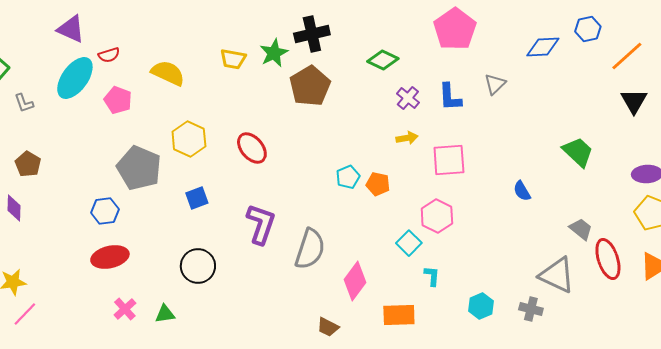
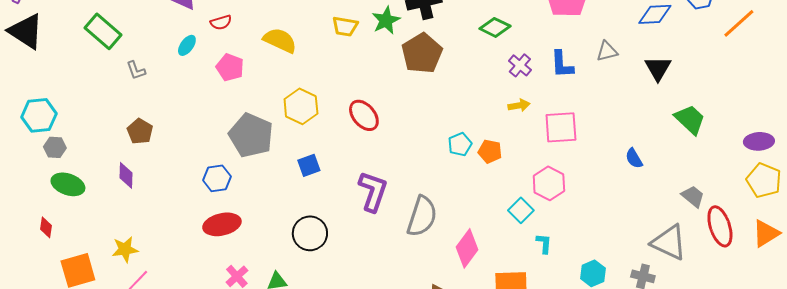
cyan ellipse: (75, 78) -> (187, 45), size x0.5
gray triangle: (495, 84) -> (607, 51), turned 30
black triangle: (634, 101) -> (658, 68), moved

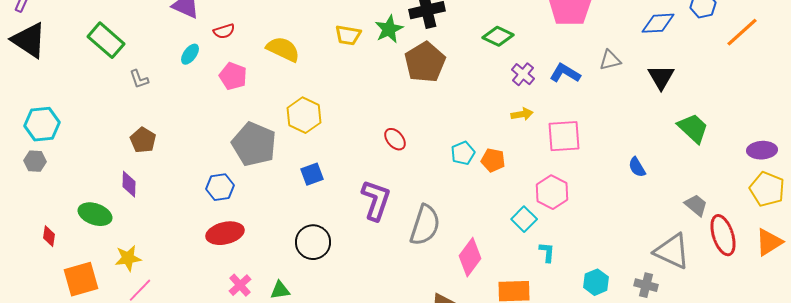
blue L-shape: (562, 64) -> (565, 73), turned 124
red ellipse: (364, 115) -> (395, 139), moved, size x0.7
gray hexagon: (55, 147) -> (35, 161), moved
green ellipse: (68, 184) -> (95, 214), moved

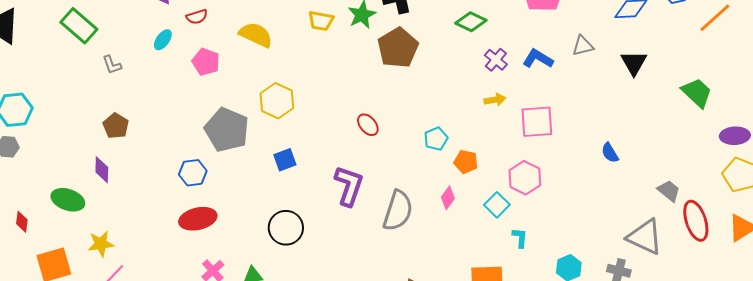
green trapezoid: (693, 128) -> (697, 93), moved
orange pentagon: (493, 160) -> (466, 162), moved
pink diamond: (470, 257) -> (448, 198), moved, size x0.6

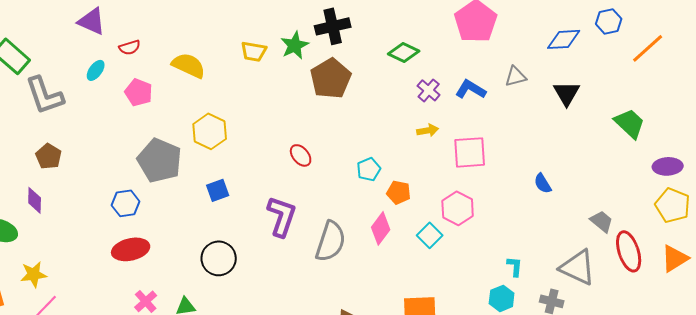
gray L-shape: (112, 65) -> (45, 95), size x2.0
pink diamond: (448, 198) -> (381, 228), size x1.4
cyan L-shape: (520, 238) -> (515, 266), moved

